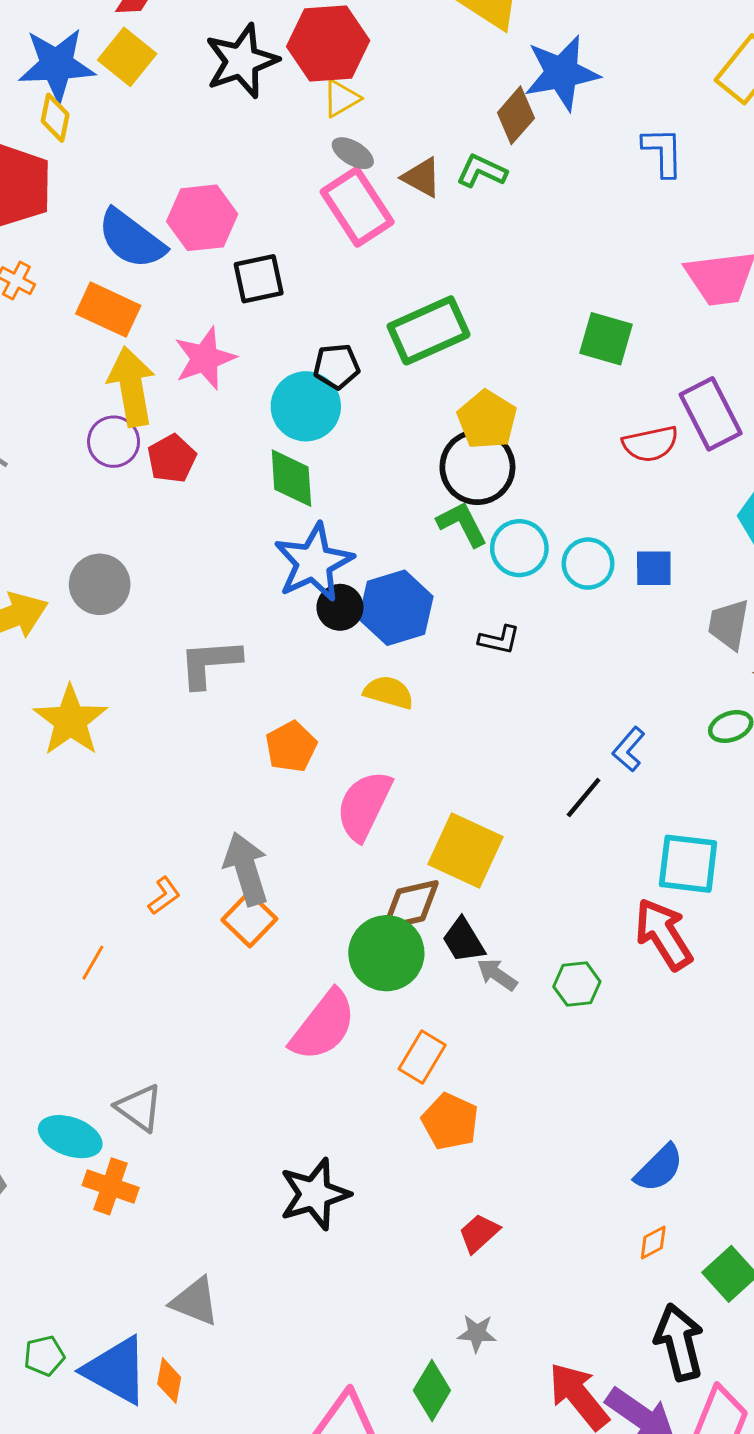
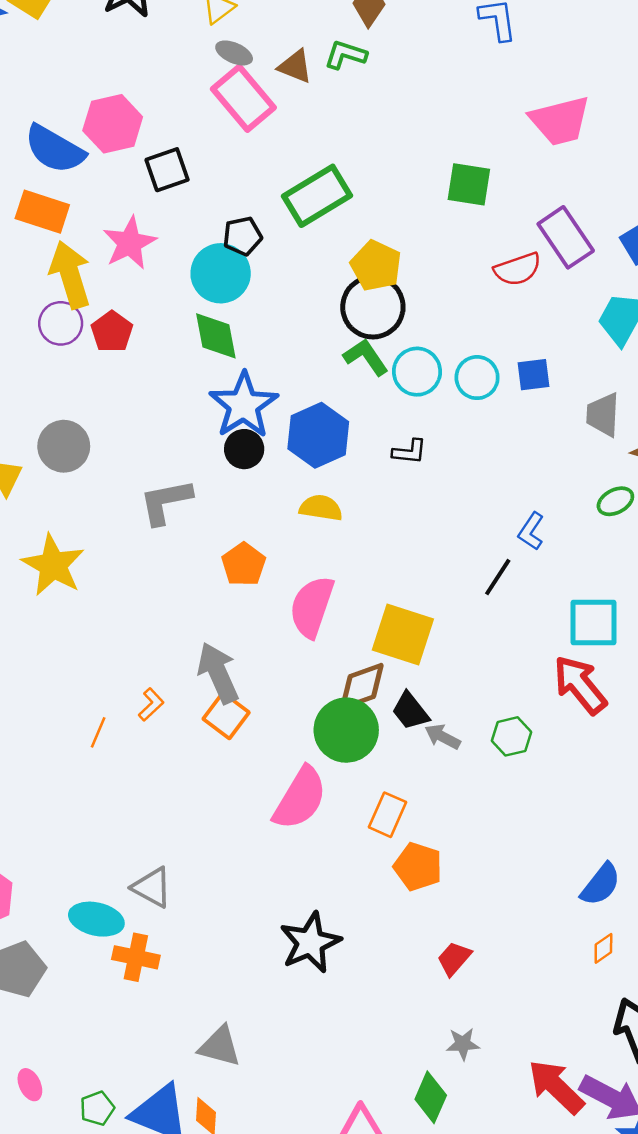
black circle: (340, 607) -> (244, 449), moved
orange line: (93, 963) -> (98, 732), moved

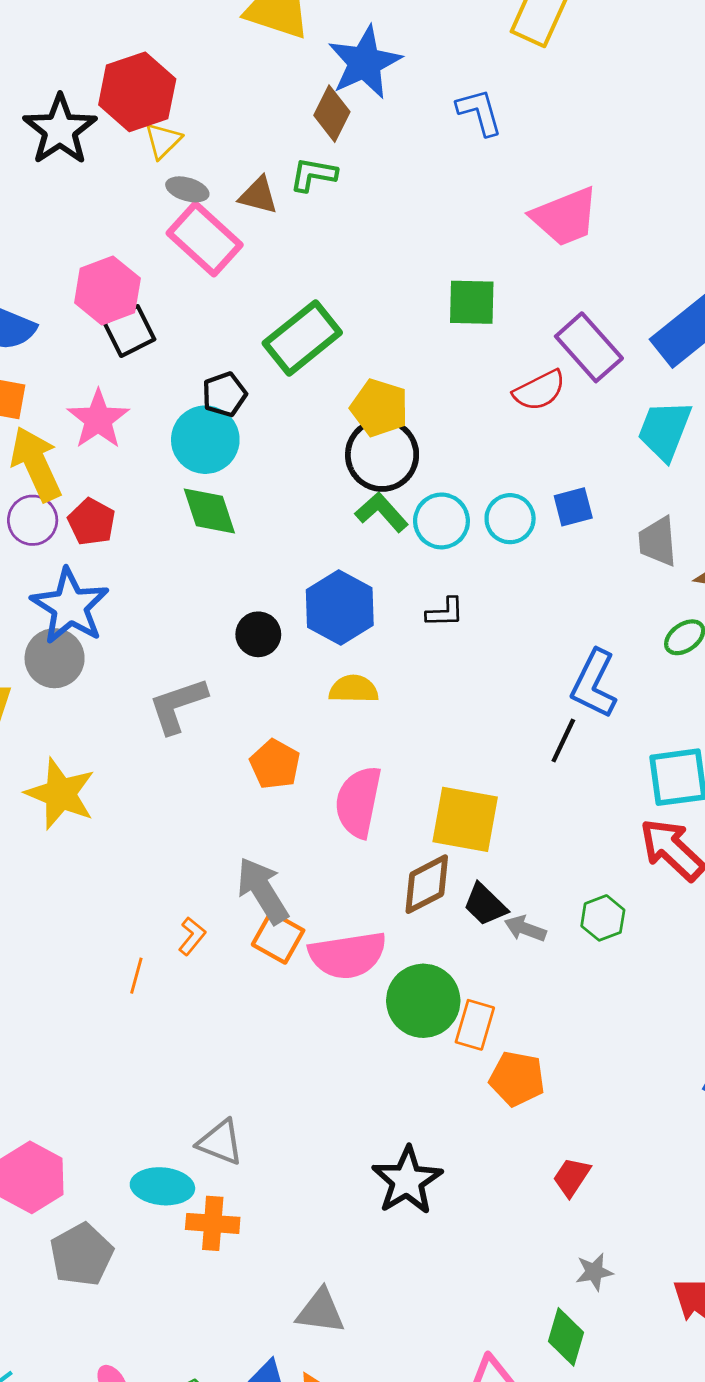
pink hexagon: (113, 124) -> (107, 291), moved
blue star: (244, 405) -> (70, 606), moved
blue L-shape: (531, 531) -> (594, 684), size x1.6
green circle: (346, 730) -> (423, 1001), moved
pink semicircle: (300, 798) -> (348, 955), moved, turned 58

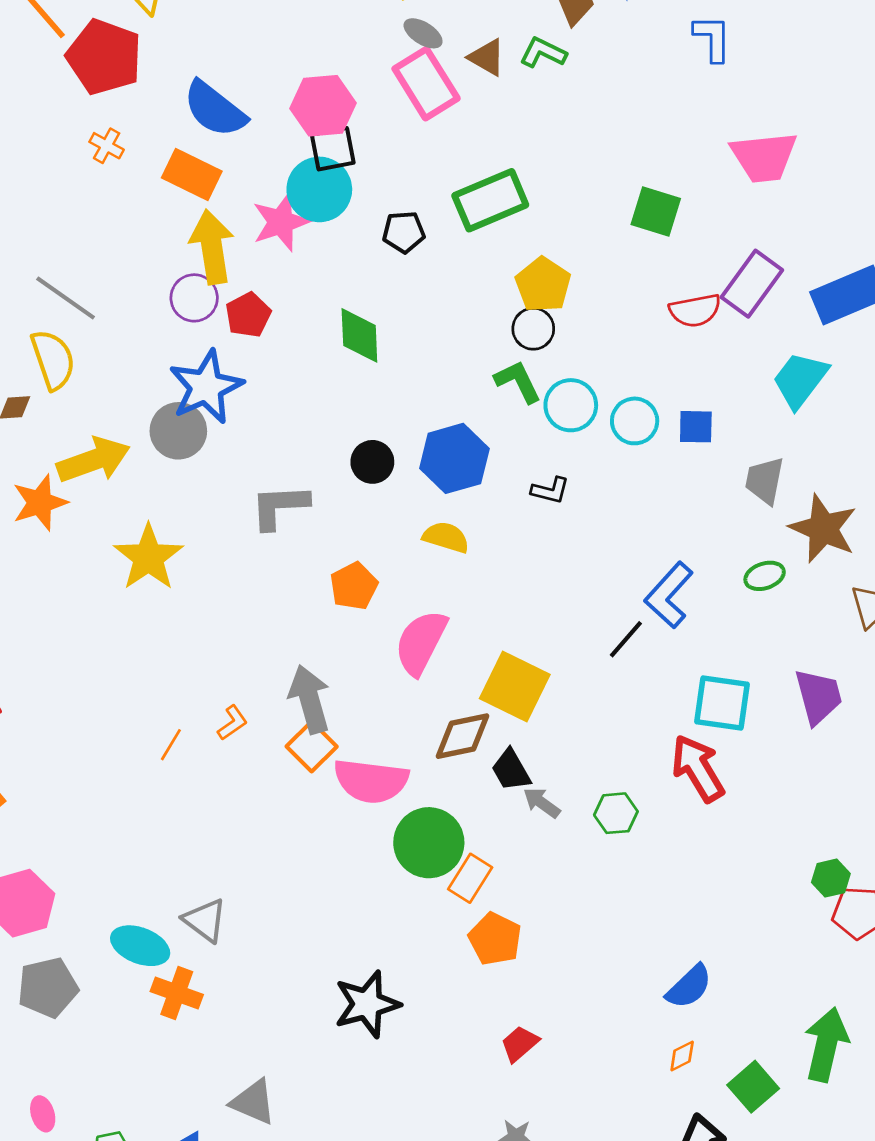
purple rectangle: (589, 347) -> (752, 284), turned 62
cyan circle: (205, 440) -> (319, 189), moved
black circle: (382, 455) -> (533, 329), size x0.6

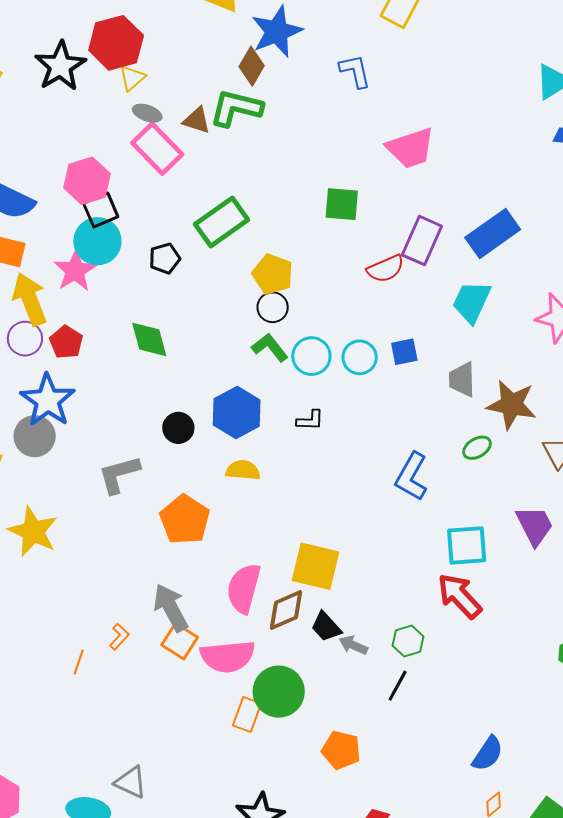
green L-shape: (543, 53) -> (236, 108), size x1.6
orange pentagon: (354, 586) -> (185, 520), size x1.4
black line: (626, 639) -> (398, 686), moved
pink semicircle: (421, 642) -> (244, 588), moved
orange rectangle: (470, 878) -> (247, 714), moved

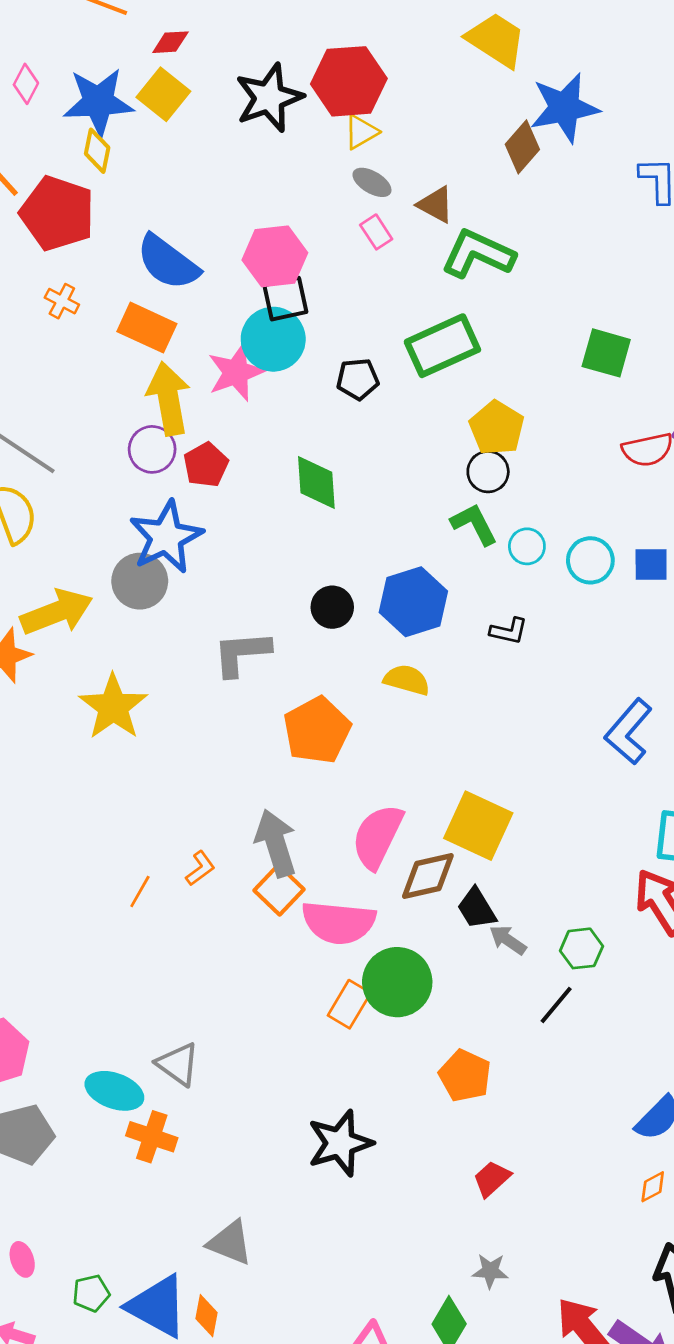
green L-shape: (236, 108) -> (478, 254), moved
pink rectangle: (157, 149) -> (376, 232), size x0.5
cyan circle: (311, 356) -> (527, 546), size x0.7

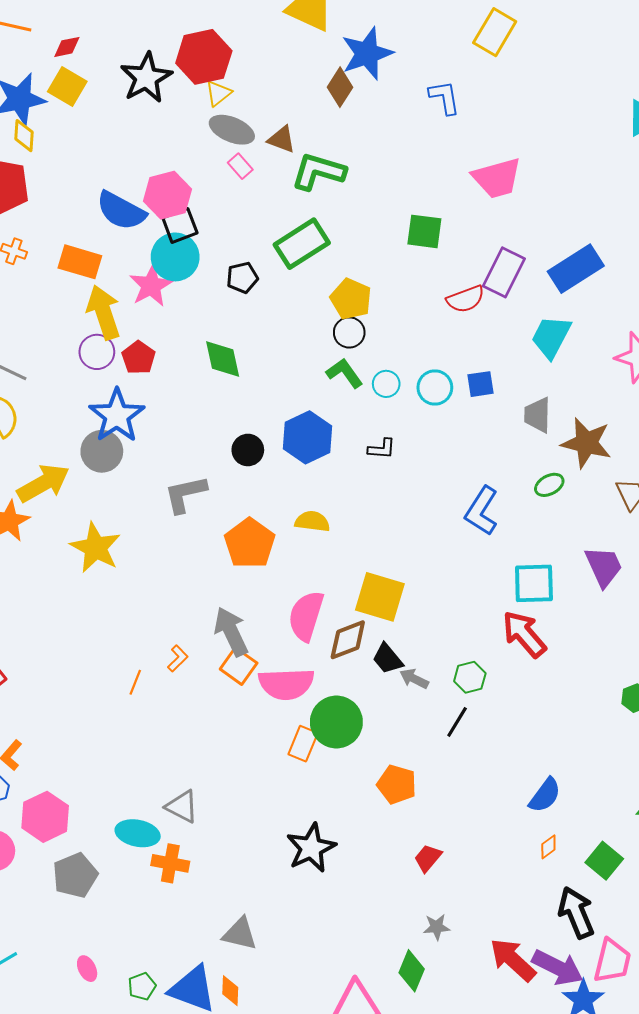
gray ellipse: (372, 182) -> (232, 130), size x1.5
blue semicircle: (168, 262) -> (121, 211), moved
yellow semicircle: (407, 680) -> (312, 521), moved

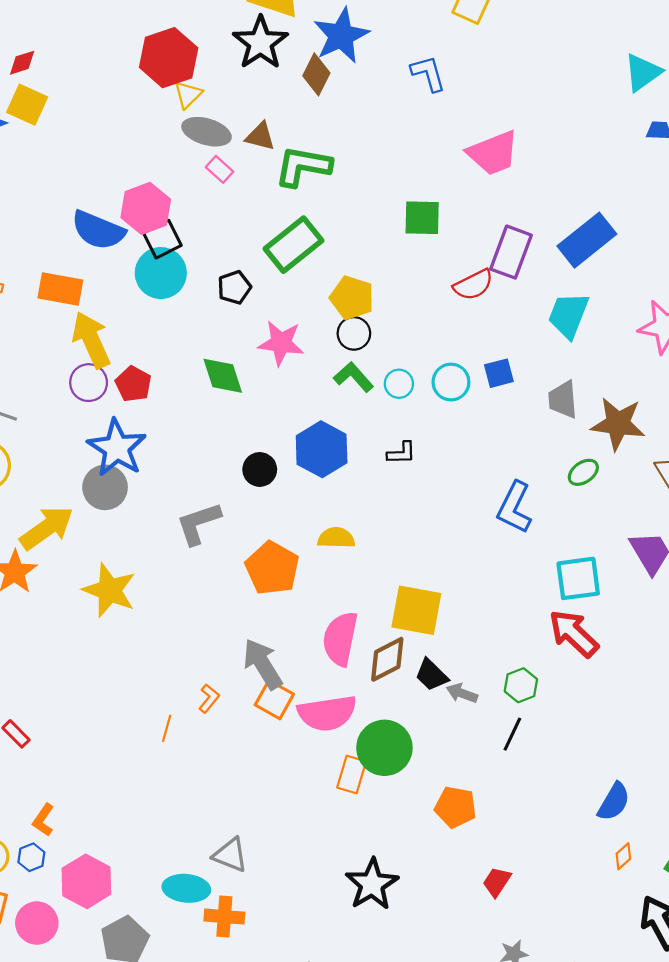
black star: (146, 78) -> (260, 43), moved
pink star: (151, 286) -> (281, 343), moved, turned -30

